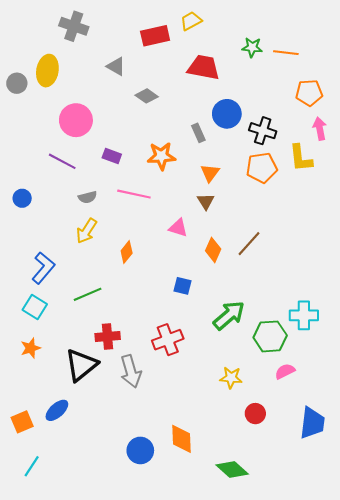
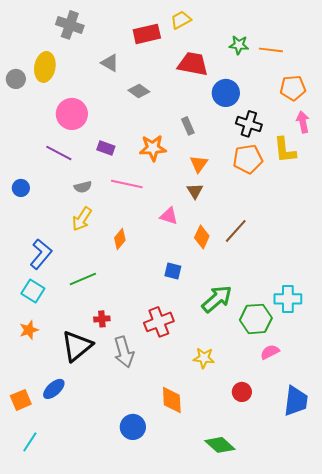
blue circle: (227, 114) -> (226, 93), moved
red cross: (108, 336) -> (102, 319), size x0.7
yellow star: (231, 378) -> (204, 358), moved
orange diamond: (181, 439) -> (172, 400), moved

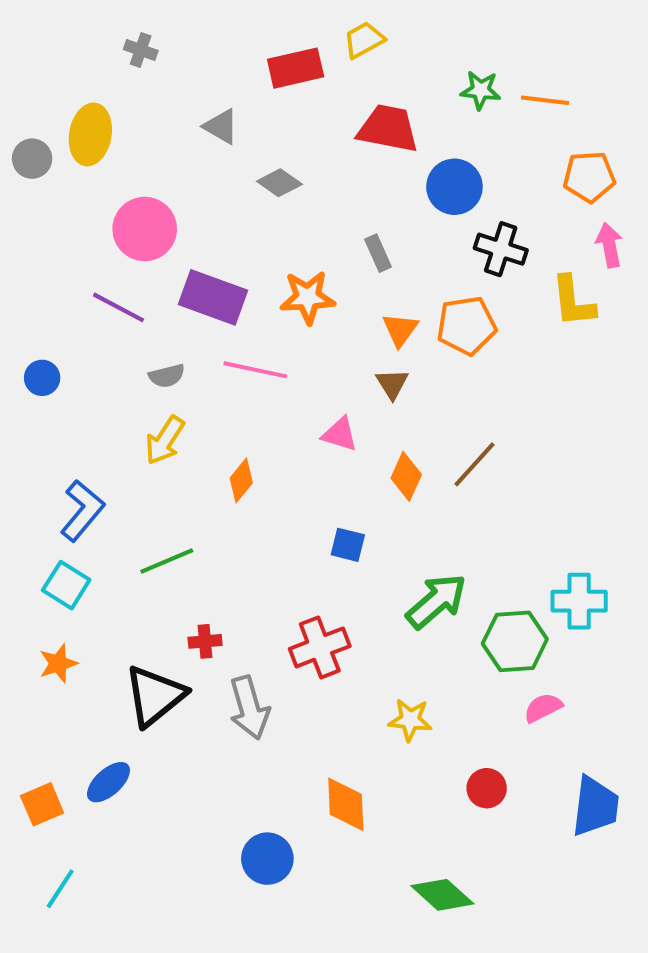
gray cross: (70, 25) -> (141, 50), size x0.6
purple rectangle: (106, 148) -> (213, 297), size x1.8
orange pentagon: (248, 159) -> (467, 326), moved

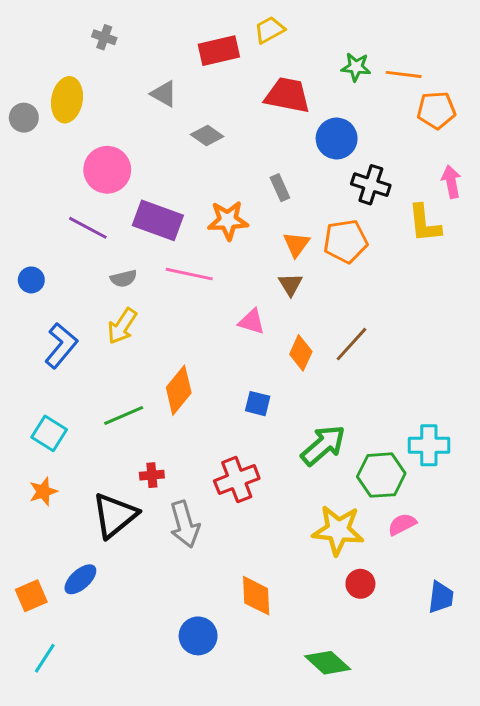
orange pentagon: (589, 177) -> (436, 110), moved
orange diamond: (241, 480) -> (179, 390), moved, size x1.5
blue L-shape: (82, 511) -> (61, 345), moved
yellow star: (410, 720) -> (338, 530), moved, size x1.6
blue trapezoid: (595, 806) -> (441, 597), size x0.7

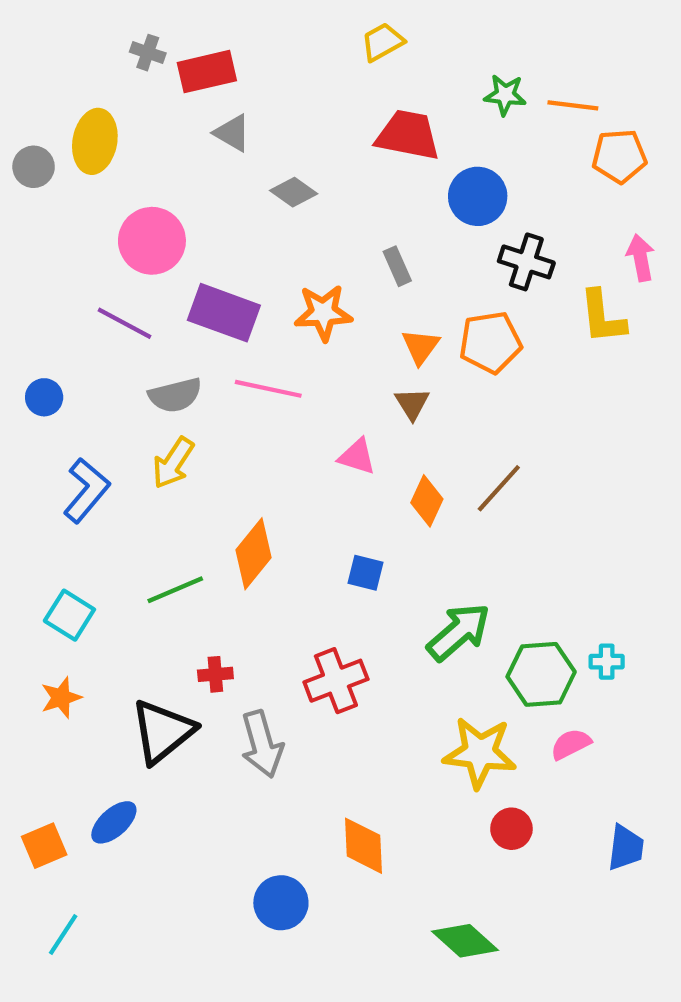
red rectangle: (219, 51) -> (207, 72), moved
gray semicircle: (124, 278) -> (175, 395), size x1.4
cyan cross: (429, 445) -> (607, 662), moved, size x0.6

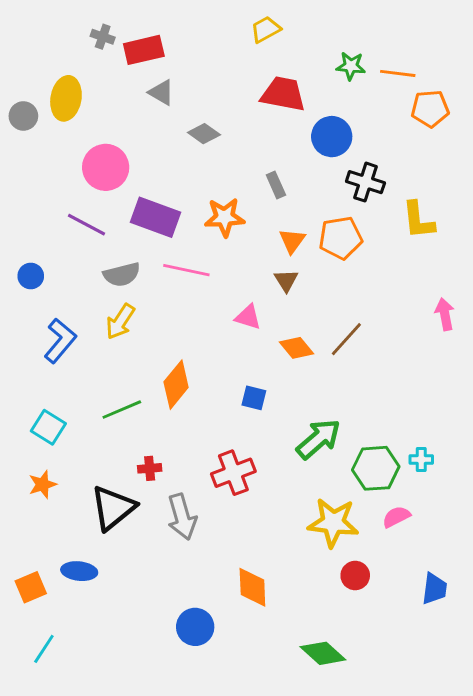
pink arrow: (640, 258) -> (445, 314), moved
orange diamond: (427, 501) -> (296, 348), turned -64
blue ellipse: (114, 822) -> (79, 571), turned 48

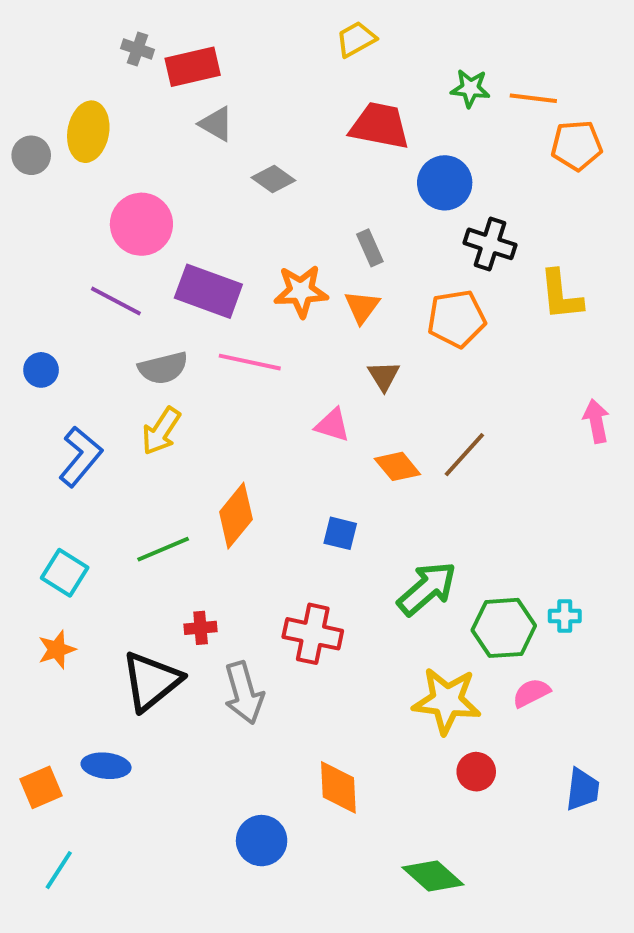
orange triangle: (292, 241) -> (362, 307), moved
red cross: (233, 473) -> (313, 634), turned 33

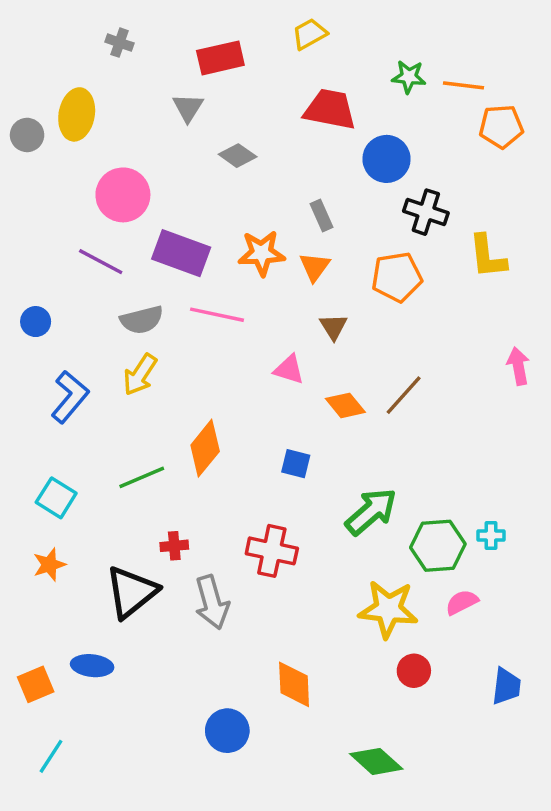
red rectangle: (193, 67) -> (220, 58), moved
gray triangle: (216, 124) -> (188, 108), turned 32

